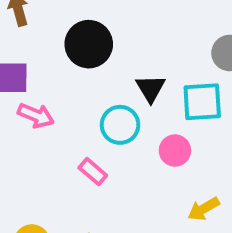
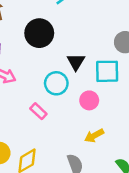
yellow arrow: (204, 209) -> (94, 136), moved

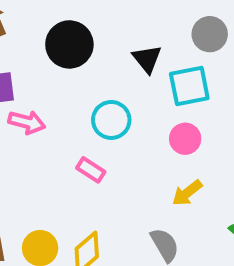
black triangle: (76, 62) -> (147, 59), moved
pink circle: (89, 100) -> (185, 139), moved

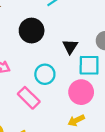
pink circle: (185, 139) -> (81, 92), size x1.5
pink rectangle: (91, 170) -> (29, 98), size x1.5

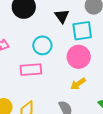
pink rectangle: (29, 98) -> (31, 70), turned -40

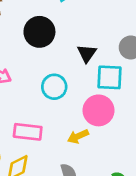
pink rectangle: (31, 70) -> (28, 132), moved
yellow arrow: (78, 84) -> (78, 136), moved

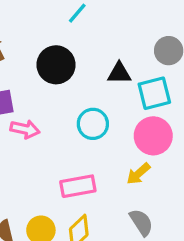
black triangle: (87, 53) -> (119, 73), turned -48

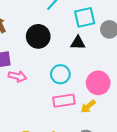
cyan square: (154, 93) -> (85, 17), moved
pink rectangle: (78, 186) -> (64, 101), moved

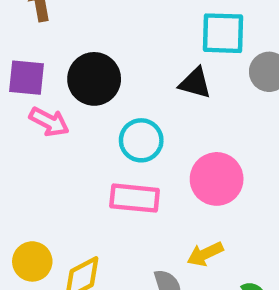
black circle: (38, 36) -> (94, 79), moved
yellow arrow: (88, 106) -> (205, 254), moved

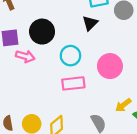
black triangle: (195, 83) -> (90, 23), turned -49
yellow arrow: (205, 254) -> (123, 105), moved

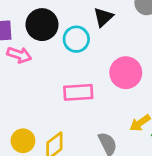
cyan circle: (70, 56) -> (76, 39), moved

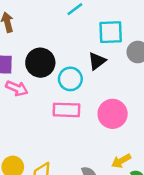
pink rectangle: (78, 92) -> (66, 110), moved

